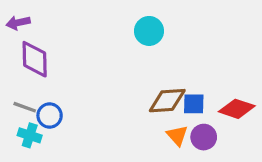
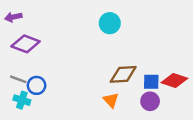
purple diamond: (35, 59) -> (26, 44), turned -68
blue square: (194, 104) -> (151, 82), moved
orange triangle: (177, 135) -> (111, 100), moved

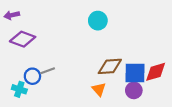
gray line: (18, 79) -> (48, 71), moved, turned -40
red diamond: (174, 81) -> (156, 72), turned -35
blue square: (151, 82) -> (135, 73), size x1.5

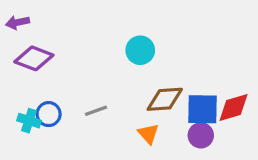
cyan circle: (98, 21) -> (140, 50), moved
gray line: (48, 71) -> (96, 111), moved
cyan cross: (19, 89) -> (29, 121), moved

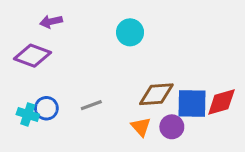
purple arrow: (17, 22) -> (51, 21), moved
cyan circle: (140, 50) -> (130, 32), moved
purple circle: (201, 135) -> (172, 127), moved

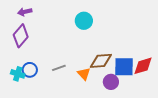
purple arrow: (51, 21) -> (25, 12), moved
purple diamond: (32, 56) -> (21, 36), turned -70
orange triangle: (141, 127) -> (84, 74), moved

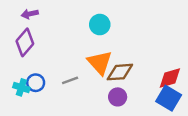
blue square: (124, 67) -> (169, 98), moved, turned 30
orange triangle: (84, 74) -> (100, 63), moved, size x1.6
purple circle: (111, 82) -> (118, 97), moved

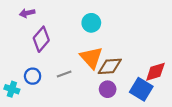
purple diamond: (25, 42) -> (41, 39), moved
cyan cross: (21, 87) -> (12, 89), moved
blue square: (169, 98) -> (141, 89), moved

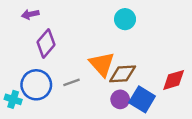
cyan circle: (91, 23) -> (125, 19), moved
blue circle: (33, 76) -> (36, 85), size x1.6
blue square: (141, 89) -> (142, 99), moved

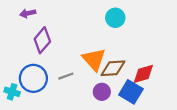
red diamond: (174, 80) -> (143, 74), moved
purple circle: (120, 99) -> (102, 92), moved

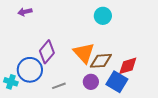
purple diamond: (42, 40) -> (47, 52), moved
gray line: (66, 76) -> (59, 86), moved

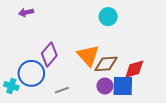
purple circle: (91, 82) -> (105, 86), moved
blue square: (117, 82) -> (123, 86), turned -30

